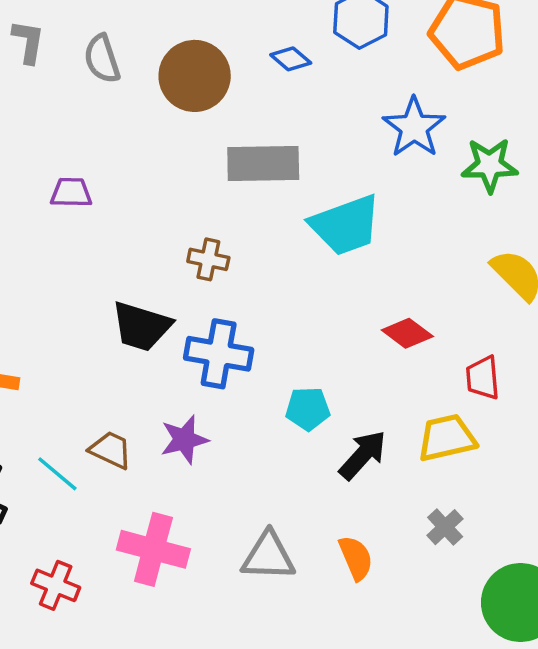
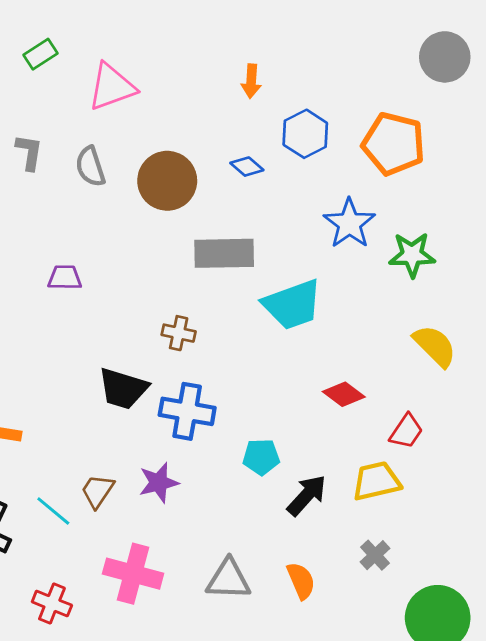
red trapezoid: (483, 378) -> (406, 431), turned -141
brown trapezoid: (111, 450) -> (97, 491), turned -81

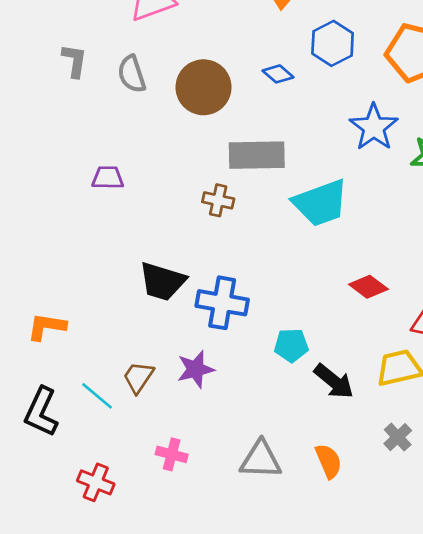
brown cross: (179, 333) -> (218, 200), moved
black arrow: (307, 495) -> (334, 381), turned 87
pink cross: (133, 574) -> (172, 454), size x0.6

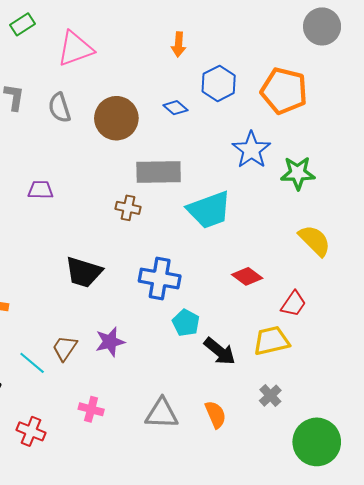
blue cross: (222, 303) -> (160, 279), moved
cyan pentagon: (291, 345) -> (186, 323), turned 30

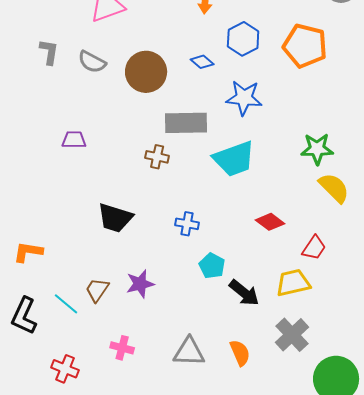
gray semicircle: (59, 108) -> (92, 62), turned -44
blue star: (251, 150) -> (244, 98), moved, turned -30
green star: (298, 173) -> (317, 149), moved
blue cross: (160, 279) -> (187, 224), size x0.6
gray cross: (270, 396) -> (292, 335), size x1.6

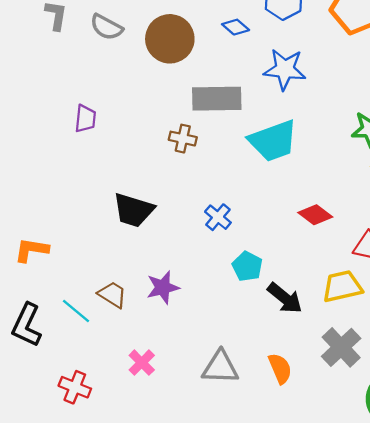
purple trapezoid: (74, 140) -> (85, 119), turned 95
blue cross: (187, 224) -> (218, 217), turned 30
brown trapezoid: (97, 290) -> (112, 295), turned 88
pink cross: (122, 348) -> (142, 363), turned 30

